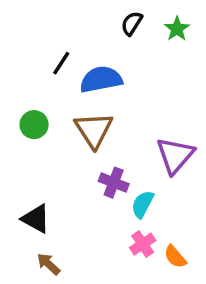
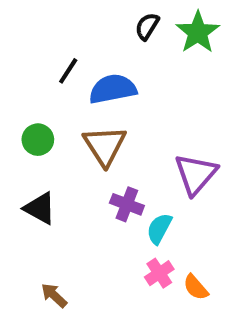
green star: (177, 29) -> (198, 32), size x1.5
black triangle: (36, 219) -> (40, 208), moved

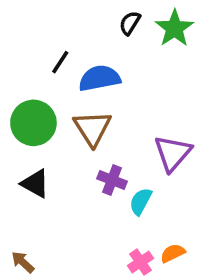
green circle: (38, 140) -> (33, 123), size x1.6
pink cross: (159, 273) -> (141, 262), moved
orange semicircle: (196, 287) -> (173, 253), turned 105
brown arrow: (54, 295) -> (23, 262), moved

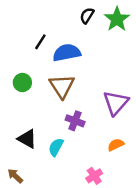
green circle: (33, 123) -> (22, 83), size x0.6
black triangle: (35, 184) -> (27, 139), moved
cyan semicircle: (141, 201) -> (56, 147), moved
orange semicircle: (173, 253) -> (116, 145), moved

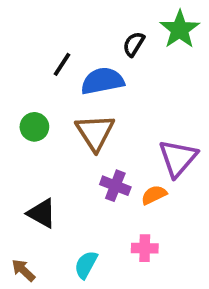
black semicircle: (87, 16) -> (134, 44), moved
orange semicircle: (116, 145) -> (154, 195), moved
cyan semicircle: (56, 147) -> (86, 265), moved
pink cross: (94, 176) -> (145, 248), moved, turned 35

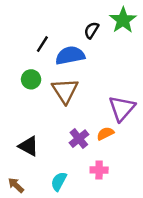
green circle: (34, 127) -> (31, 79), moved
purple cross: (115, 186) -> (79, 139), moved, turned 30

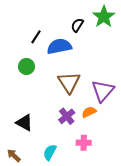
brown triangle: (65, 91) -> (69, 82), moved

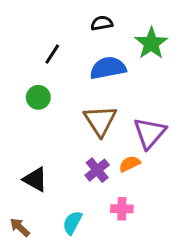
green star: (104, 17) -> (151, 43), moved
black semicircle: (77, 25) -> (102, 23), moved, turned 48
blue semicircle: (59, 46) -> (108, 68), moved

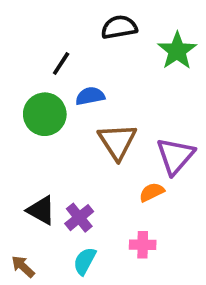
black semicircle: (102, 23) -> (119, 27), size x1.4
blue semicircle: (108, 68) -> (90, 96), moved, size x0.7
green circle: (38, 97) -> (45, 114), size x1.5
purple cross: (97, 170) -> (79, 218), moved

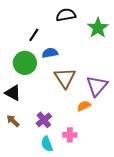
black triangle: (41, 210) -> (13, 93), moved
pink cross: (143, 245) -> (70, 135), moved
cyan semicircle: (85, 261) -> (47, 144), turned -49
brown arrow: (23, 267) -> (13, 121), moved

